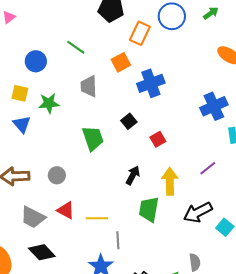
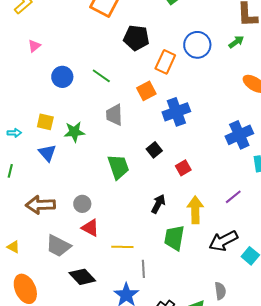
blue circle: (36, 61) -> (62, 77), moved
red triangle: (66, 210) -> (90, 228), moved
black diamond: (42, 252) -> (82, 277), moved

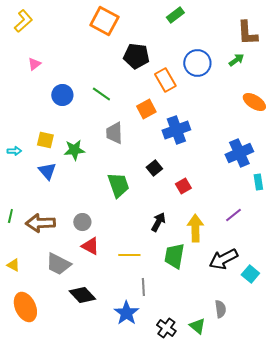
orange rectangle: (165, 62) -> (165, 80), turned -55
green line: (10, 171) -> (10, 216), moved
yellow line: (122, 247) -> (129, 255), moved

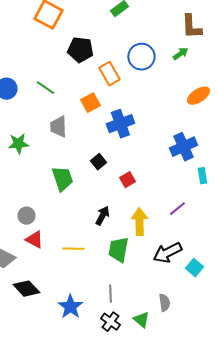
orange ellipse: (254, 102) -> (198, 96), turned -65
gray line: (143, 287) -> (110, 294), moved

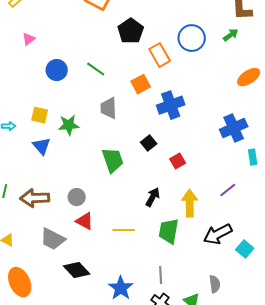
black pentagon: (80, 50) -> (131, 31), turned 30

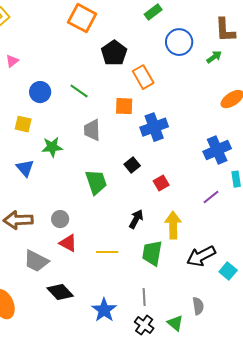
blue circle: (192, 38) -> (179, 42), moved
orange square: (141, 84) -> (124, 106), turned 30
yellow square: (40, 115) -> (23, 124), moved
purple line: (228, 190) -> (211, 197), moved

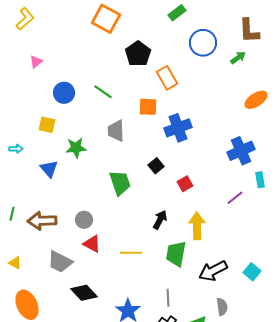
black arrow: (201, 256) -> (213, 271), moved

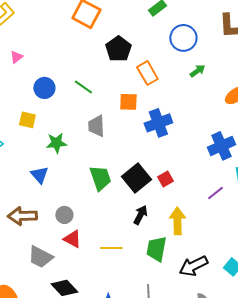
green arrow: (238, 58) -> (197, 71), moved
black square: (156, 166) -> (136, 178), moved, size x1.8
blue triangle: (49, 169) -> (39, 175), moved

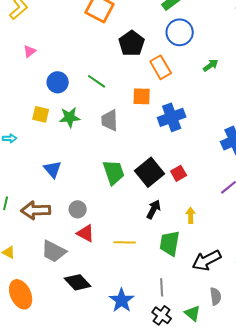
blue circle: (183, 38) -> (180, 32), moved
green star: (56, 143) -> (70, 117), moved
yellow arrow: (177, 221) -> (191, 215), size x0.6

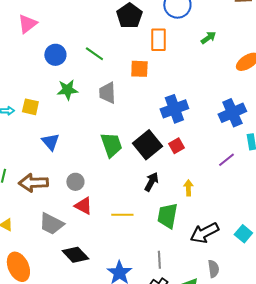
pink triangle: (30, 51) -> (27, 24), size x1.5
orange rectangle: (161, 67) -> (158, 40), turned 30
yellow square: (41, 114) -> (30, 107), moved
blue cross: (172, 117) -> (174, 109), moved

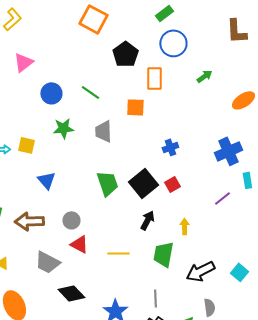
blue cross: (174, 109) -> (170, 147), size x0.6

